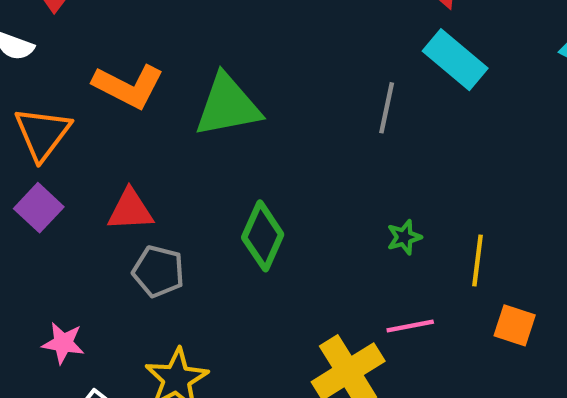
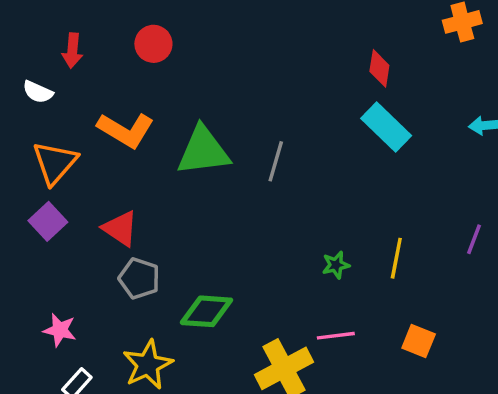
gray line: (387, 108) -> (276, 161), moved
red triangle: (130, 210) -> (120, 228), turned 33
green diamond: (263, 236) -> (206, 311), moved, turned 66
yellow line: (478, 260) -> (396, 258), moved

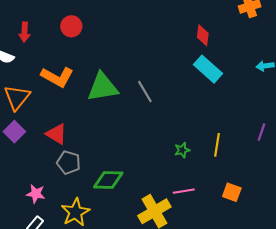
gray line: (276, 161) -> (145, 92), turned -45
pink star: (60, 330) -> (36, 194), moved

